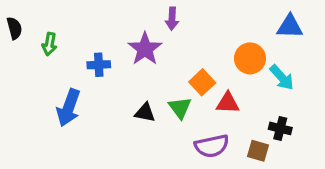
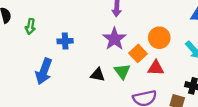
purple star: (145, 49) -> (114, 39), moved
orange circle: (250, 58) -> (159, 38), moved

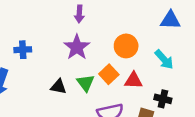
orange square: (138, 53) -> (109, 74), moved
red triangle: (156, 68) -> (133, 80), moved

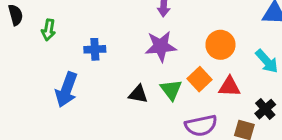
purple star: (77, 47) -> (161, 46), turned 30
black cross: (163, 99) -> (265, 109), turned 35

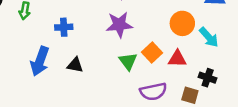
orange circle: (220, 45) -> (182, 23), moved
black triangle: (138, 94) -> (75, 65), moved
black cross: (265, 109) -> (208, 78), turned -30

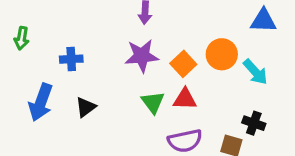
orange square: (152, 52) -> (183, 64), moved
red triangle: (177, 59) -> (185, 99), moved
black triangle: (75, 65) -> (86, 107), turned -48

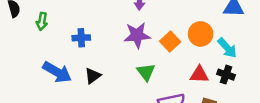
red triangle: (185, 99) -> (199, 75), moved
blue arrow: (41, 102) -> (57, 72), turned -80
black cross: (254, 123) -> (226, 75), moved

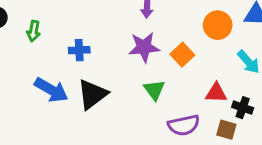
orange circle: (201, 34) -> (218, 25), moved
black cross: (226, 75) -> (243, 108), moved
black triangle: (93, 76) -> (92, 94), size x1.6

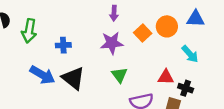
green arrow: (34, 31) -> (29, 31), size x1.5
orange square: (182, 55) -> (143, 33), moved
black triangle: (92, 94) -> (73, 78), turned -45

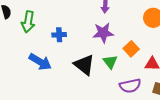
orange square: (143, 33) -> (131, 49), moved
black triangle: (73, 78) -> (84, 65), moved

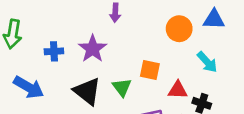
purple star: (103, 33) -> (93, 49), moved, turned -30
orange square: (131, 49) -> (150, 70), turned -35

